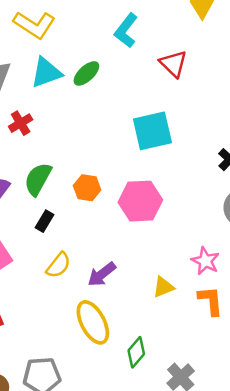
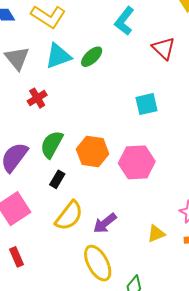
cyan square: (152, 131) -> (147, 104), size x0.7
orange hexagon: (87, 188) -> (93, 151), size x1.4
yellow semicircle: (58, 265) -> (69, 216), size x1.4

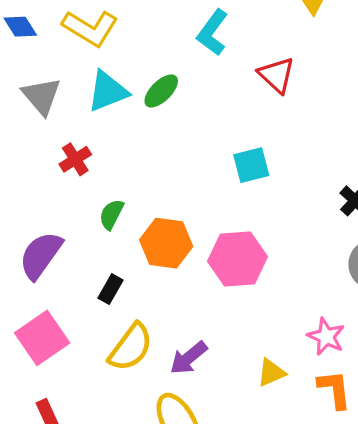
green semicircle: (52, 144) -> (111, 214), moved, size x0.7

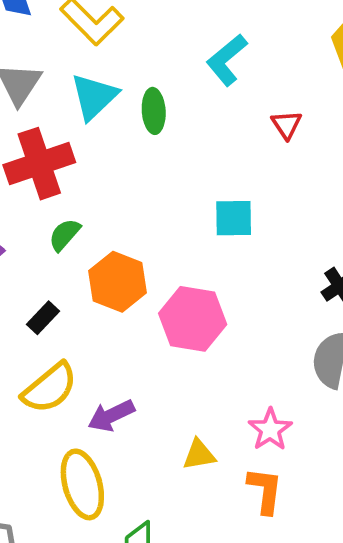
red triangle: (277, 75) -> (287, 125), size x0.7
cyan triangle: (108, 91) -> (94, 97), turned -36
green ellipse: (161, 91) -> (154, 111), turned -63
red cross: (75, 159) -> (39, 164), size x1.8

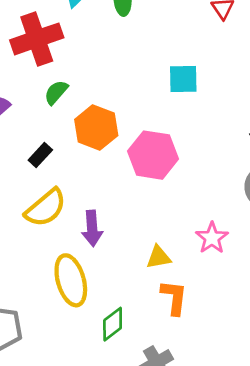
purple arrow: (111, 416) -> (92, 228), turned -68
orange L-shape: (265, 491) -> (174, 297), moved

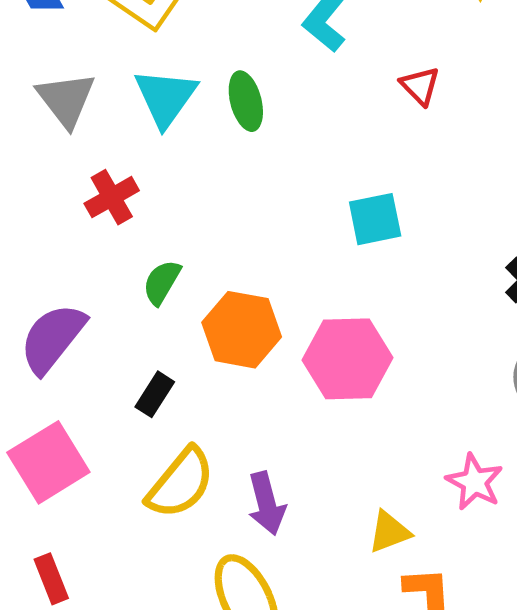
red cross: (37, 39) -> (112, 197), size x0.6

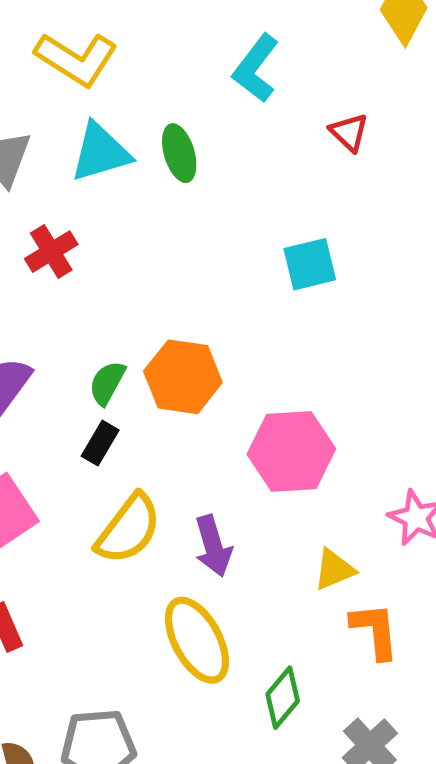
cyan triangle: (165, 97) -> (101, 152), turned 40
green semicircle: (162, 282) -> (107, 383), moved
pink hexagon: (347, 359) -> (291, 451), moved

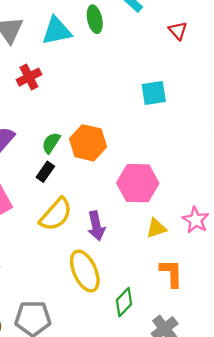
green ellipse: (179, 153) -> (95, 19), moved
yellow triangle: (334, 570) -> (156, 228), moved

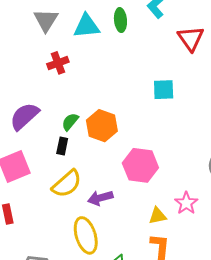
red triangle: (178, 31) -> (191, 38), size x1.6
black rectangle: (45, 172) -> (62, 146), turned -30
purple arrow: (96, 226) -> (100, 198), turned 80
yellow triangle: (156, 228) -> (158, 216), moved

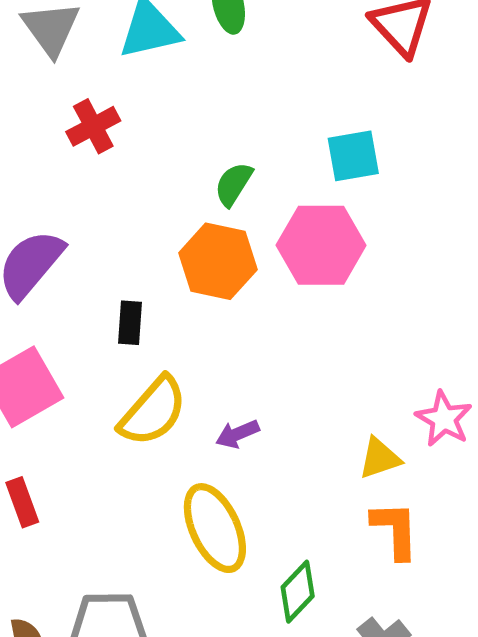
green semicircle: (70, 122) -> (234, 184), moved
pink hexagon: (140, 165) -> (321, 245), moved
purple arrow: (100, 198) -> (237, 434), size x0.7

